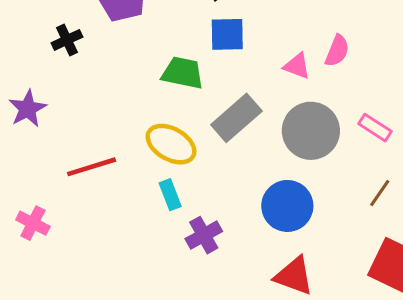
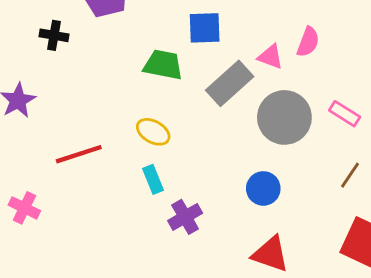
black cross: (67, 40) -> (54, 35), turned 36
gray rectangle: (236, 118) -> (230, 83), moved
yellow ellipse: (171, 144) -> (153, 132), size x0.7
blue circle: (287, 206) -> (263, 188), size x0.7

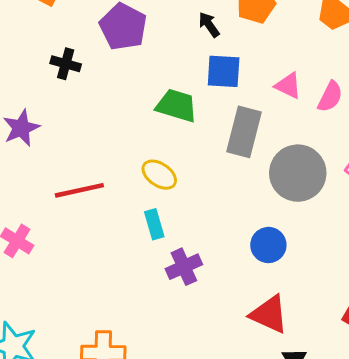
pink triangle: (270, 57) -> (288, 86), moved
gray rectangle: (230, 83) -> (244, 132), turned -39

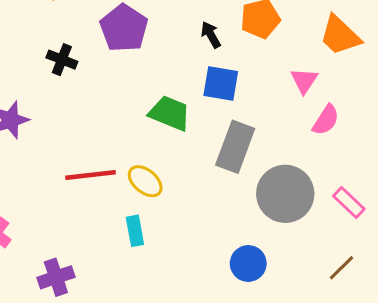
pink triangle: (288, 86) -> (304, 81), moved, turned 32
red line: (79, 190) -> (90, 175), moved
purple cross: (184, 267) -> (56, 277), moved

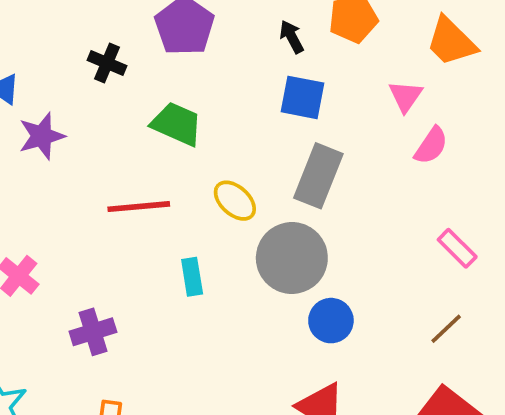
green trapezoid: (170, 113) -> (177, 124), moved
yellow ellipse: (145, 181) -> (235, 201), moved
gray circle: (285, 194) -> (292, 258), moved

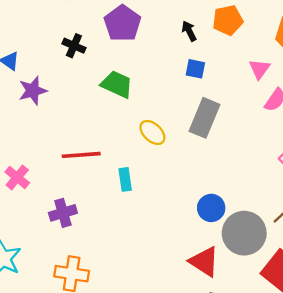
blue square: (302, 97) -> (195, 69), size x0.7
red line: (139, 207) -> (81, 155), moved
gray circle: (292, 258) -> (244, 233), moved

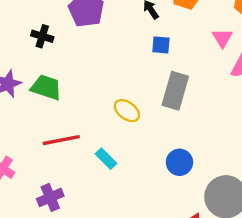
green trapezoid: (117, 84) -> (46, 87), moved
cyan rectangle: (125, 179) -> (106, 159), turned -30
blue circle: (211, 208) -> (179, 162), moved

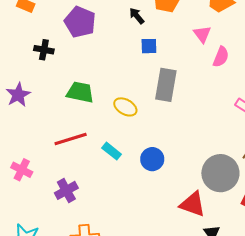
green trapezoid: (46, 87) -> (80, 92), moved
blue circle: (179, 162) -> (152, 159), moved

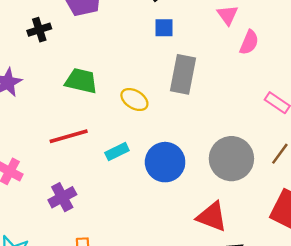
black cross: (44, 50) -> (39, 30), turned -30
cyan rectangle: (112, 151) -> (117, 152), turned -66
blue circle: (152, 159) -> (165, 162), size x1.4
gray circle: (220, 173) -> (231, 159), moved

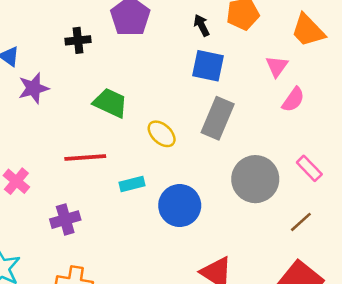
blue square: (164, 28) -> (208, 66), size x1.5
gray circle: (231, 159) -> (255, 179), moved

